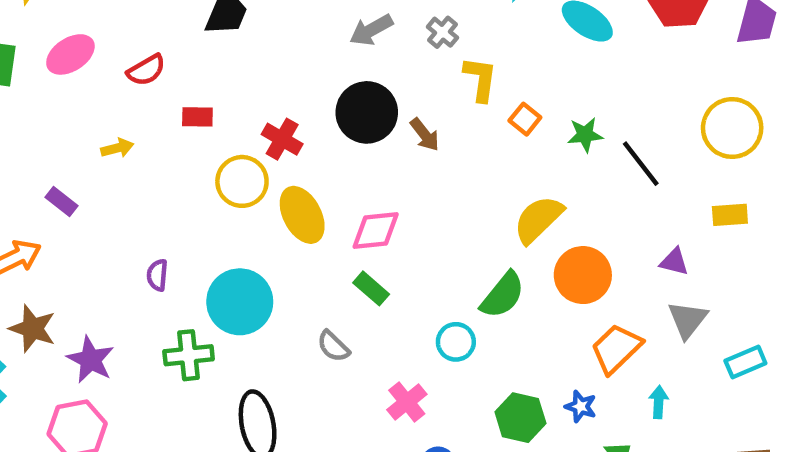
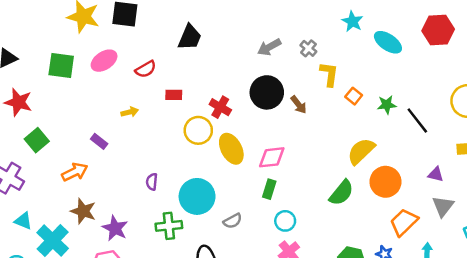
green rectangle: (371, 288) -> (269, 189), turned 66
cyan circle: (456, 342) -> (285, 221), moved
gray semicircle: (333, 346) -> (233, 221), moved, turned -72

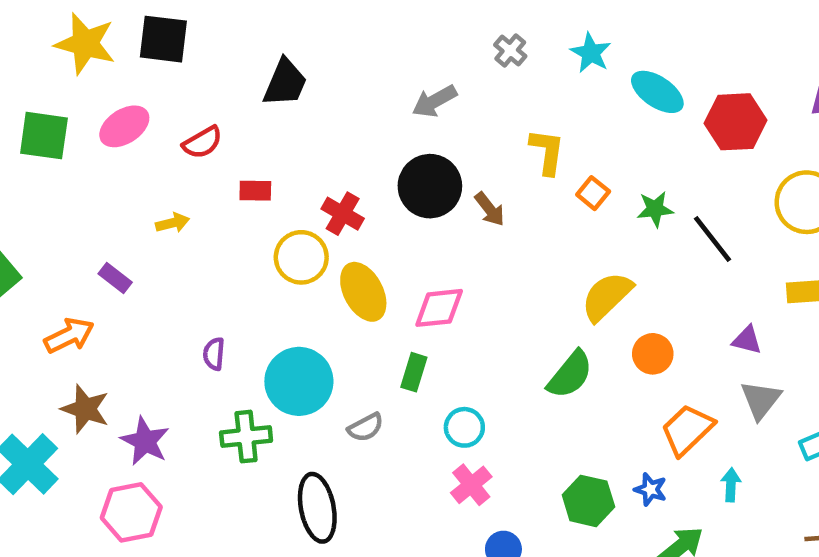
red hexagon: (438, 30) -> (735, 122), moved
gray cross: (308, 48) -> (510, 51), moved
orange circle: (385, 182) -> (653, 354), size x0.7
green rectangle: (269, 189) -> (414, 372), moved

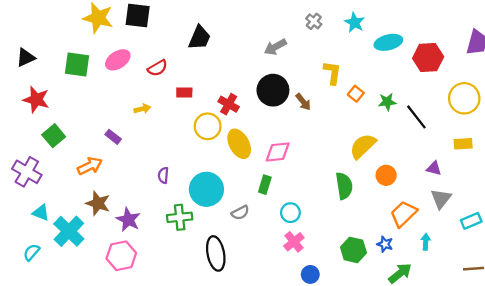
cyan ellipse: (657, 92) -> (388, 42), turned -48
green semicircle: (570, 375) -> (344, 186), turned -48

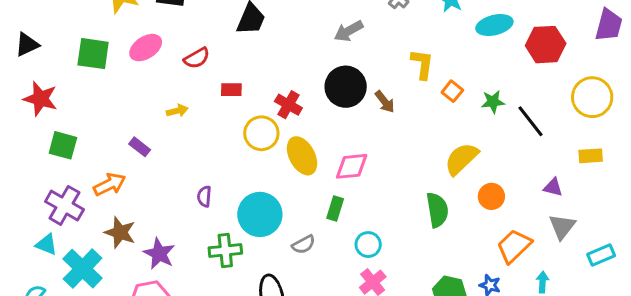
green square: (54, 136) -> (63, 145), turned -35
purple cross: (27, 172) -> (64, 205), moved

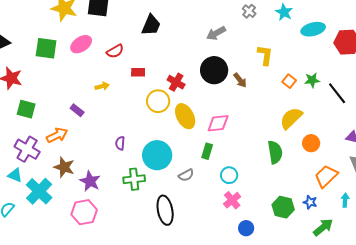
orange square: (452, 91) -> (289, 81), moved

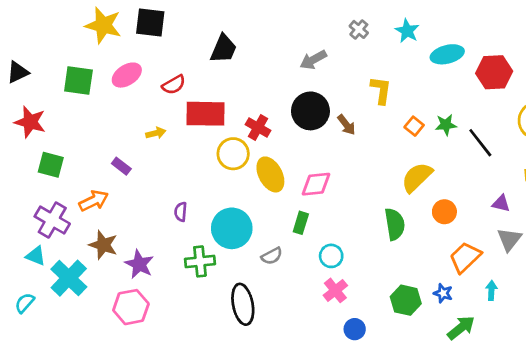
red rectangle: (138, 72) -> (206, 114), size x2.0

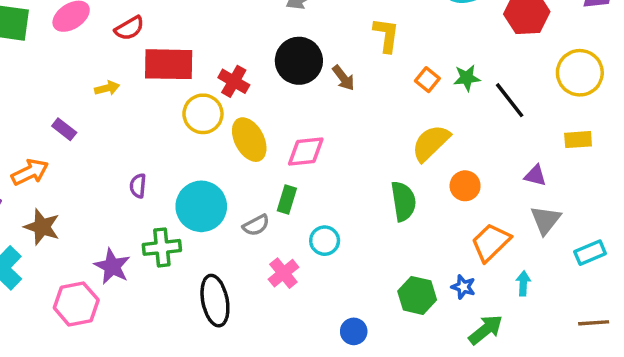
gray semicircle: (272, 256) -> (256, 225), moved
purple star: (139, 264) -> (112, 266), moved
pink cross: (335, 290) -> (283, 273), moved

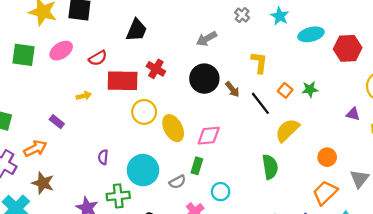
red cross: (234, 81) -> (156, 69), moved
black line: (510, 100) -> (260, 103), moved
purple triangle: (535, 176) -> (353, 114), moved
orange circle: (465, 186) -> (327, 157), moved

